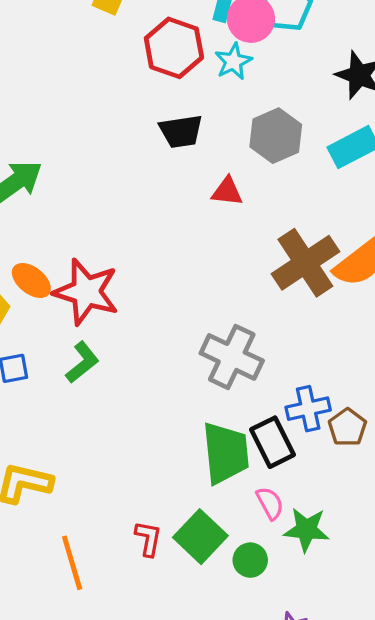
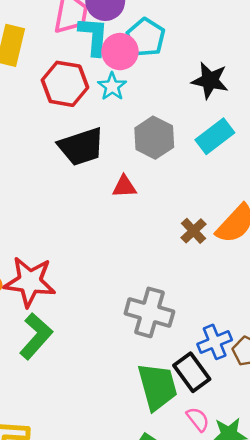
black trapezoid: (181, 131) -> (81, 147), size x1.4
brown cross: (305, 263) -> (193, 231), size x0.5
green L-shape: (82, 362) -> (36, 336), size x1.4

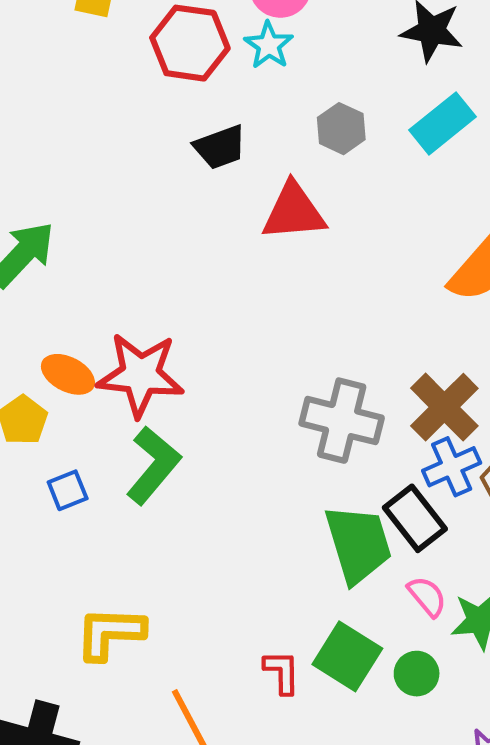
gray hexagon: (154, 138) -> (341, 129), size x0.7
black trapezoid: (81, 147) -> (220, 147), size x0.7
red triangle: (124, 187) -> (294, 212), size x1.6
brown cross: (193, 231) -> (444, 407), moved, size x1.6

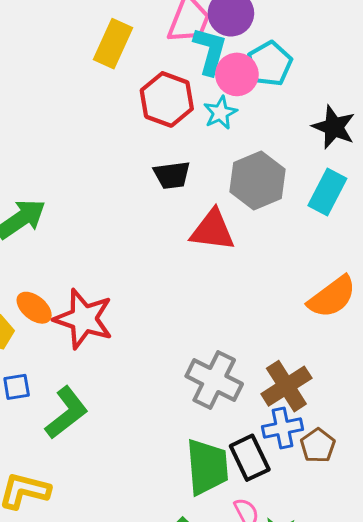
cyan rectangle: (443, 123) -> (327, 192), turned -36
gray hexagon: (341, 129) -> (257, 180), size x1.6
green L-shape: (153, 465) -> (67, 413), moved

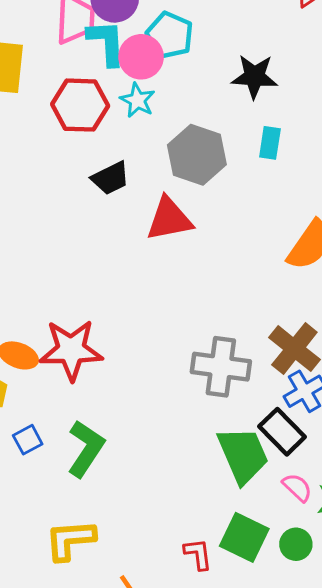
cyan rectangle: (327, 192) -> (270, 143), size x0.7

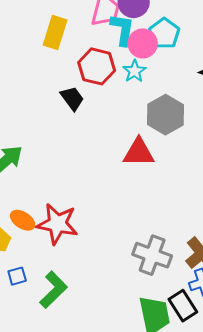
black trapezoid: (110, 178) -> (72, 98), moved, turned -112

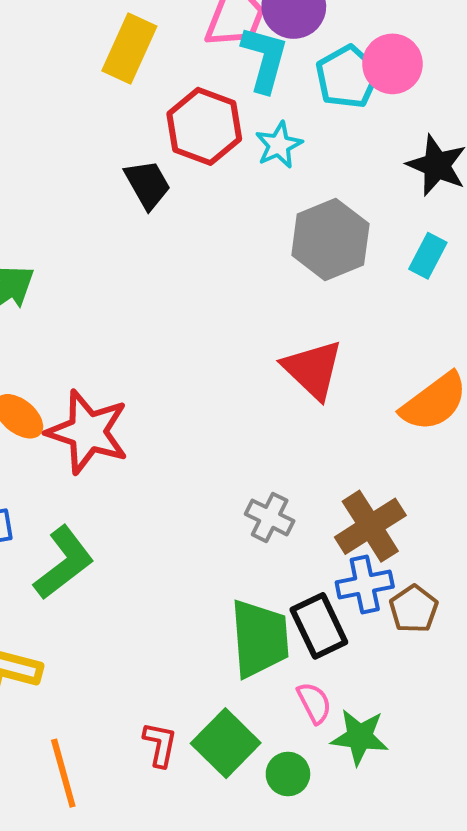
pink circle: (143, 43) -> (392, 64), moved
red triangle: (139, 152) -> (313, 369), moved, turned 36
gray cross: (152, 255) -> (270, 517), size x0.6

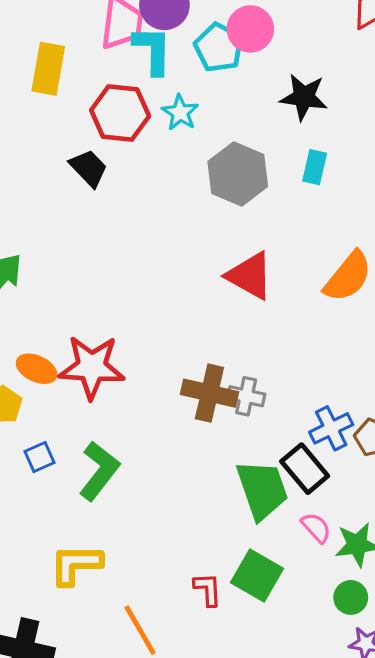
brown cross: (370, 526) -> (209, 393), moved, turned -30
green circle: (288, 774) -> (351, 597), moved

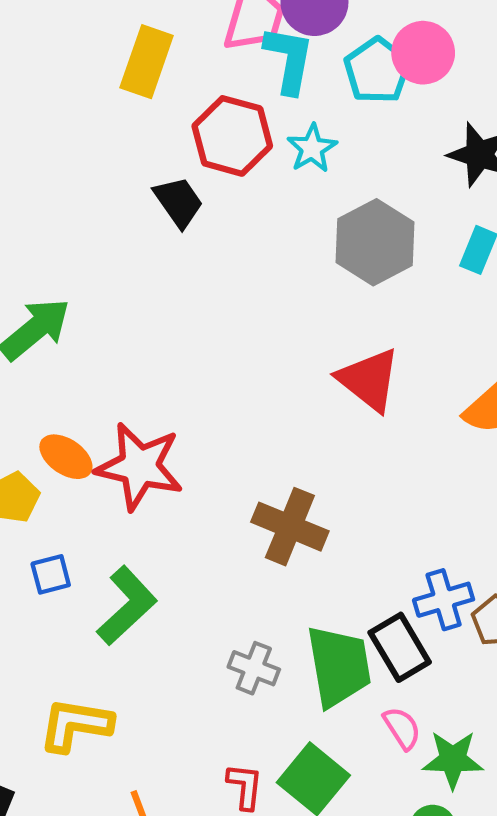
gray cross: (246, 396) -> (254, 668), moved

